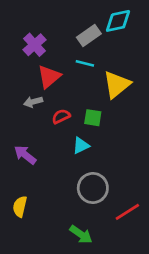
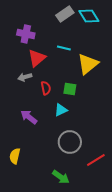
cyan diamond: (118, 21) -> (89, 16), turned 70
gray rectangle: (89, 35) -> (65, 14), moved
purple cross: (34, 45) -> (26, 34), turned -36
red semicircle: (61, 116) -> (46, 88), turned 104
purple arrow: (25, 155) -> (29, 117), moved

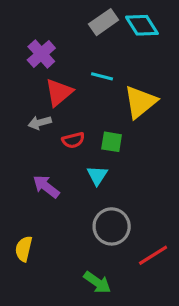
purple cross: (26, 34) -> (41, 54), turned 36
red semicircle: (46, 88) -> (73, 140), turned 88
cyan triangle: (61, 110) -> (97, 175), turned -32

